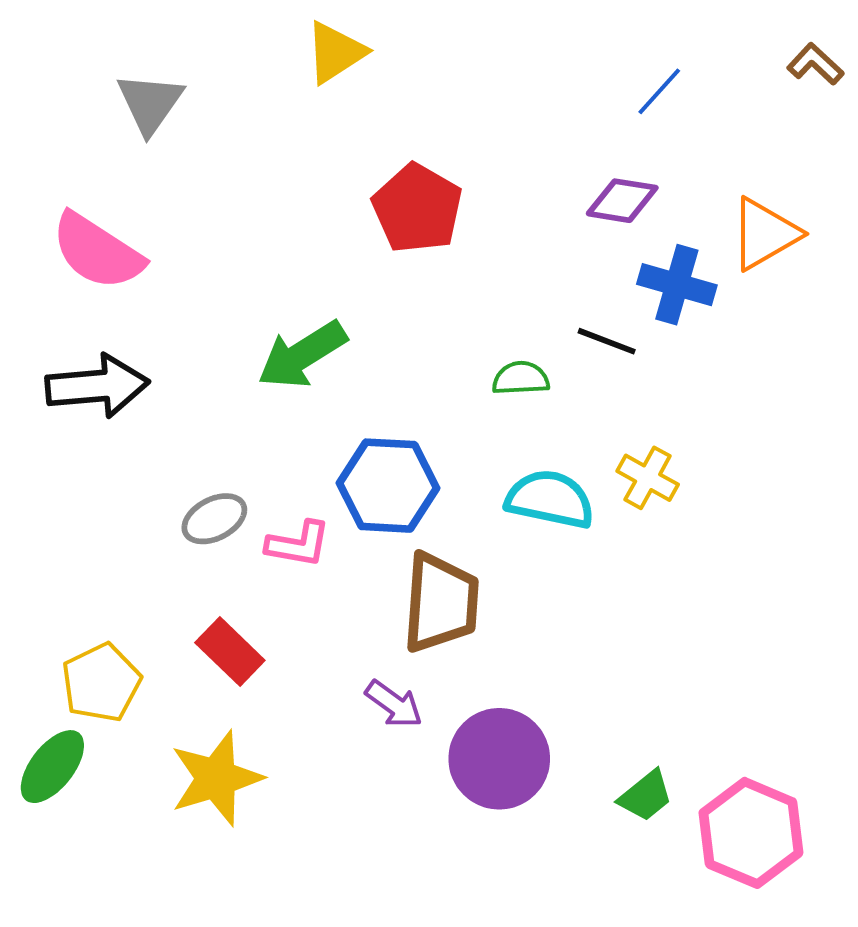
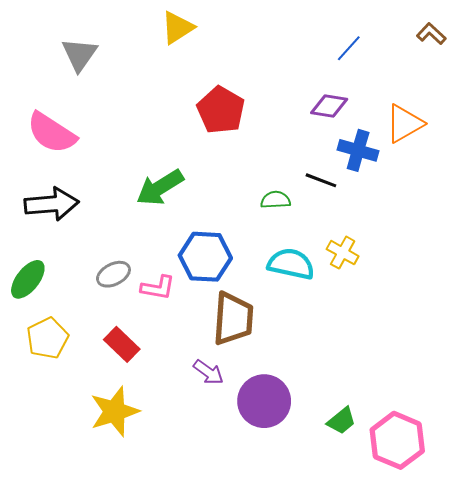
yellow pentagon: (101, 683) -> (47, 338), moved
green ellipse: (52, 767) -> (28, 279), moved

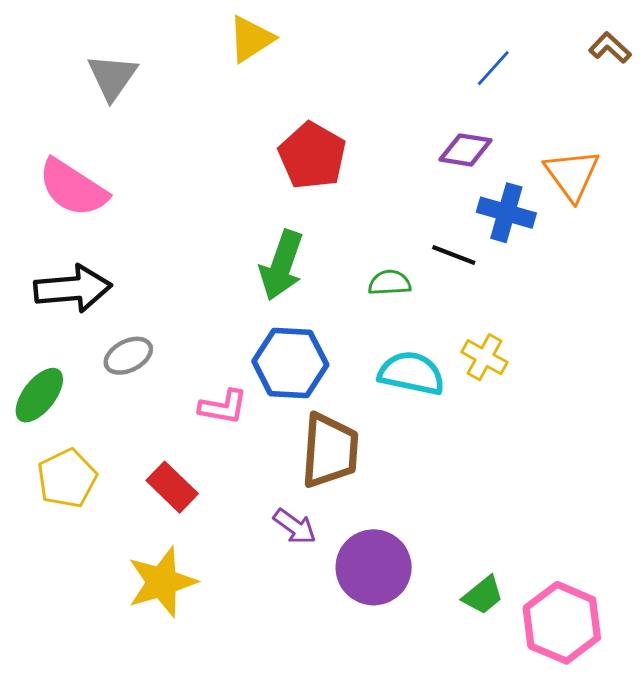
orange triangle: (404, 124) -> (572, 175), turned -36
green arrow: (160, 188) -> (282, 265), moved, turned -39
gray ellipse: (113, 274) -> (128, 356), moved

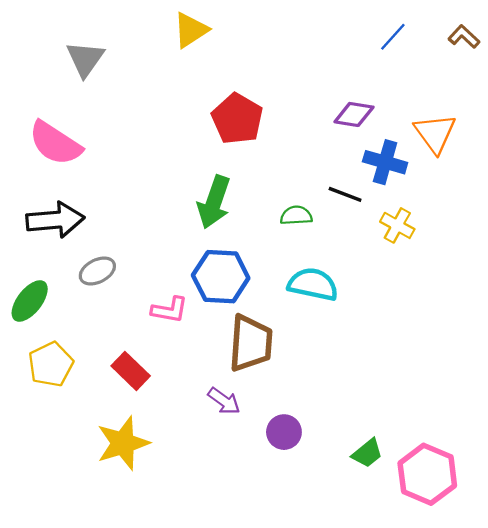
blue line: (493, 68) -> (393, 37), moved
yellow cross: (484, 357) -> (397, 225), moved
purple circle: (374, 567) -> (284, 432), size x0.6

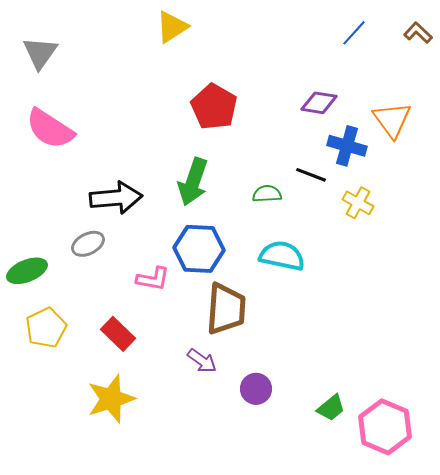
gray triangle: (85, 59) -> (40, 53), moved
black arrow: (55, 220) -> (116, 198), moved
green ellipse: (30, 301) -> (27, 271), turned 30

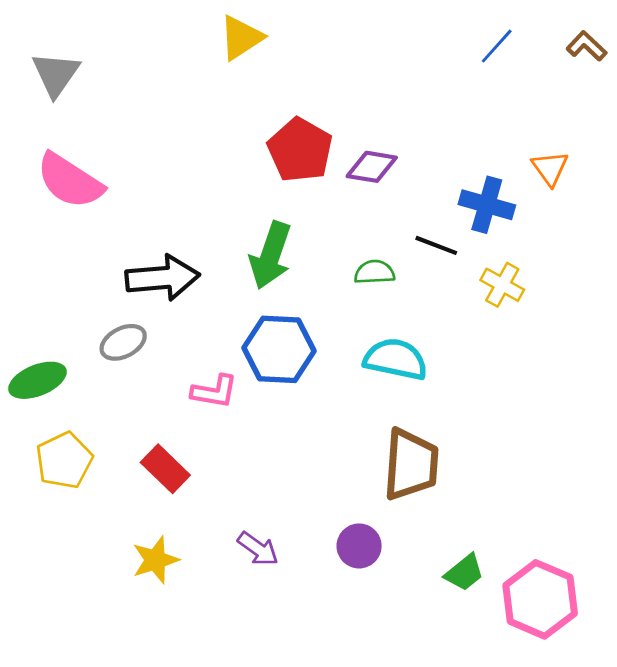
purple diamond: (319, 103) -> (372, 167), moved
orange triangle: (392, 120) -> (550, 168), size x0.7
brown trapezoid: (226, 309) -> (411, 465), moved
purple arrow: (202, 361) -> (258, 549), moved
yellow star: (111, 399) -> (155, 560), size x0.7

